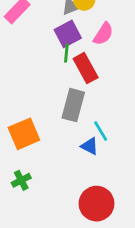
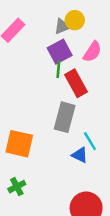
orange square: (24, 134) -> (19, 144), turned 36

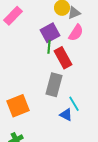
gray triangle: (62, 26) -> (74, 13), moved
orange square: (19, 144) -> (18, 106), turned -35

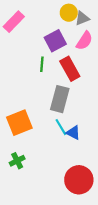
green line: (49, 47) -> (42, 64), moved
cyan line: (74, 104) -> (61, 127), moved

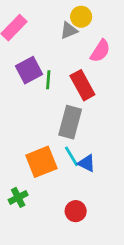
gray triangle: (82, 18) -> (69, 30), moved
purple square: (55, 41) -> (29, 70), moved
orange square: (19, 123) -> (41, 162), moved
red circle: (79, 180) -> (76, 211), moved, size x0.6

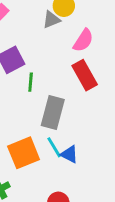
green line: (48, 80) -> (31, 82), moved
red rectangle: (82, 85) -> (85, 75), moved

